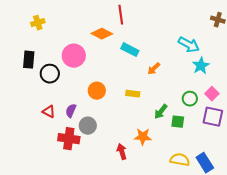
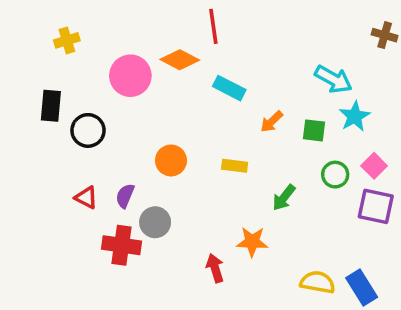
pink circle: (74, 56) -> (130, 76), moved
green square: (178, 122) -> (314, 130), moved

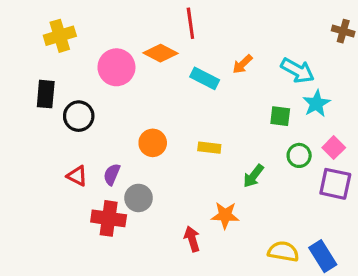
yellow cross: (67, 40) -> (60, 36), size x1.4
orange arrow: (272, 122) -> (242, 64), moved

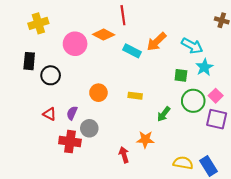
orange arrow: (242, 64) -> (157, 42), size x1.5
green circle: (299, 155) -> (193, 101), size x1.5

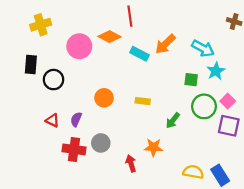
gray circle: (89, 128) -> (101, 143), moved

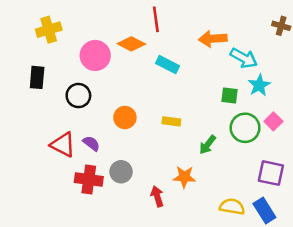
orange arrow: (165, 44) -> (213, 39), moved, turned 40
black circle: (54, 80) -> (78, 96), moved
purple semicircle: (76, 119) -> (91, 143), turned 104
red triangle: (52, 120) -> (63, 145), size x1.5
purple square: (229, 126) -> (271, 173), moved

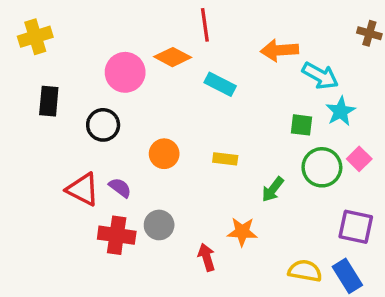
yellow cross: (49, 30) -> (35, 37), moved

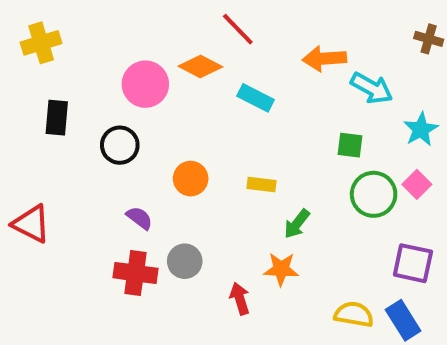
red line: (205, 25) -> (238, 29), turned -36
cyan star: (341, 111) -> (421, 129), moved
red triangle: (83, 189) -> (31, 224), moved
green arrow: (273, 189) -> (297, 224), moved

